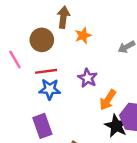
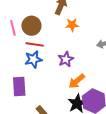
brown circle: (42, 40) -> (31, 26), moved
blue star: (50, 89) -> (33, 59), turned -30

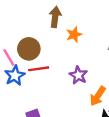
blue star: (33, 59) -> (15, 76), moved

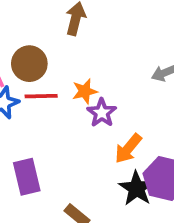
orange star: (74, 35) -> (85, 91), moved

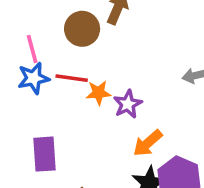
brown circle: (29, 64) -> (82, 29), moved
orange star: (85, 91) -> (98, 93), moved

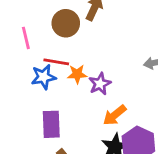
blue star: (33, 78) -> (44, 77), moved
purple rectangle: (45, 154) -> (51, 124), moved

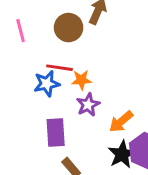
pink line: (26, 38) -> (21, 31), moved
purple star: (100, 84) -> (88, 105), moved

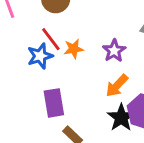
red line: (59, 68) -> (51, 39), turned 50
purple star: (88, 105) -> (114, 51), moved

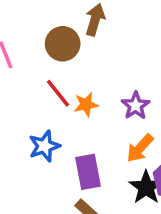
blue star: (40, 56) -> (44, 146), moved
purple rectangle: (54, 103) -> (88, 172), moved

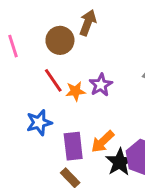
purple star: (136, 106) -> (101, 85), moved
orange arrow: (140, 148) -> (103, 142), moved

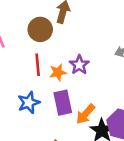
red line: (53, 80) -> (38, 65), turned 35
purple rectangle: (73, 146) -> (63, 103), moved

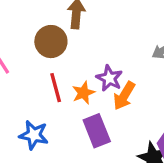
blue star: (29, 103) -> (34, 135), moved, turned -30
orange arrow: (85, 114) -> (124, 96), moved

